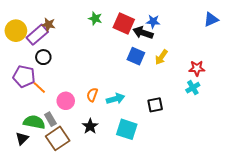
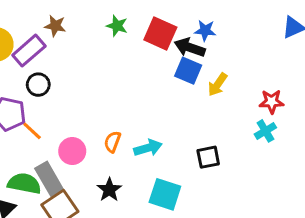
brown star: (48, 25) -> (55, 26), moved
blue square: (136, 56) -> (188, 71), moved
gray rectangle: (50, 119) -> (49, 179), size x1.5

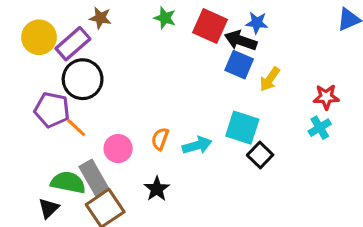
black circle: (38, 85) -> (83, 79), size x1.6
black square: (208, 157) -> (260, 155), turned -35
cyan square: (165, 194) -> (242, 128), moved

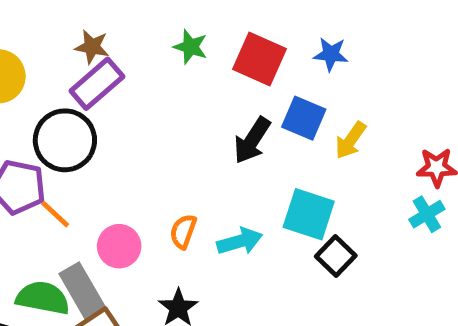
black arrow: (241, 40) -> (252, 140), moved, turned -76
purple rectangle: (73, 44) -> (97, 84), moved

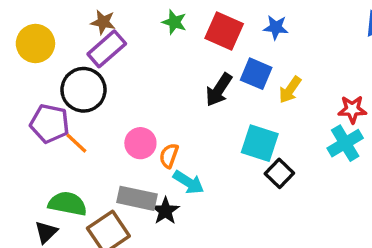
cyan cross: (427, 214) -> (345, 143), size x1.4
cyan arrow: (240, 241) -> (189, 182), moved, turned 48
pink circle: (119, 246) -> (140, 143), moved
gray rectangle: (82, 291) -> (137, 198), moved, turned -48

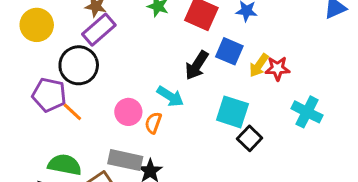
red star: (352, 109) -> (278, 68), moved
cyan cross: (345, 143) -> (307, 112), turned -32
cyan arrow: (189, 182) -> (170, 96), moved

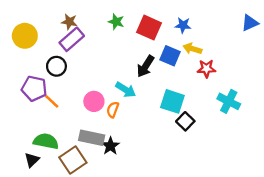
black circle: (79, 65) -> (56, 66), size x0.7
yellow arrow: (259, 65) -> (192, 49), moved, turned 72

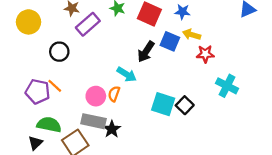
purple rectangle: (72, 39) -> (88, 24), moved
purple pentagon: (34, 89) -> (38, 92), moved
pink circle: (94, 101) -> (96, 96), moved
cyan square: (172, 101) -> (163, 104), moved

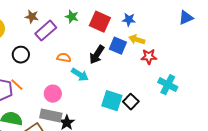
orange semicircle: (114, 94) -> (64, 58), moved, turned 80

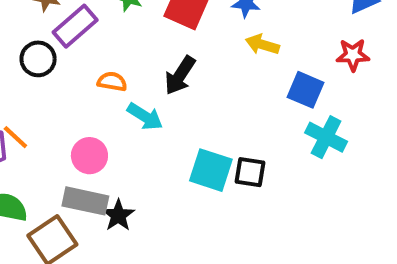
blue square: (118, 46) -> (306, 90), moved
black circle: (21, 55) -> (38, 59), moved
red star: (149, 57) -> (353, 55), moved
black square: (131, 102) -> (250, 172), turned -35

